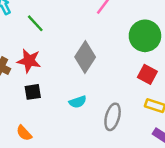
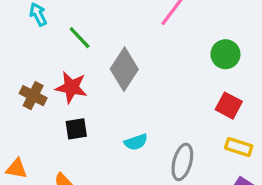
green circle: (145, 36) -> (225, 54), size x0.7
gray diamond: (85, 57) -> (124, 69), moved

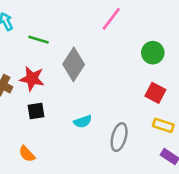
green line: (80, 38) -> (39, 40), turned -30

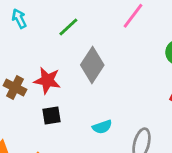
green line: (39, 40) -> (68, 27), moved, turned -60

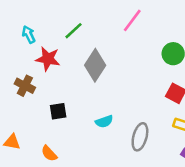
cyan arrow: (19, 19) -> (29, 35), moved
red star: (47, 80) -> (48, 59), moved

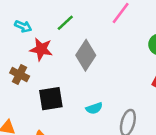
cyan arrow: (29, 35) -> (23, 26), turned 140
black square: (58, 111) -> (51, 99), size x1.5

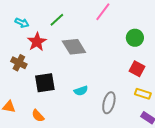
red star: (41, 49) -> (37, 42), turned 30
gray diamond: (86, 55) -> (74, 47), turned -65

